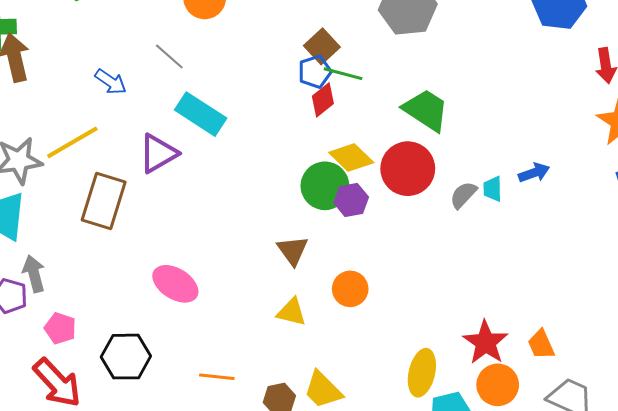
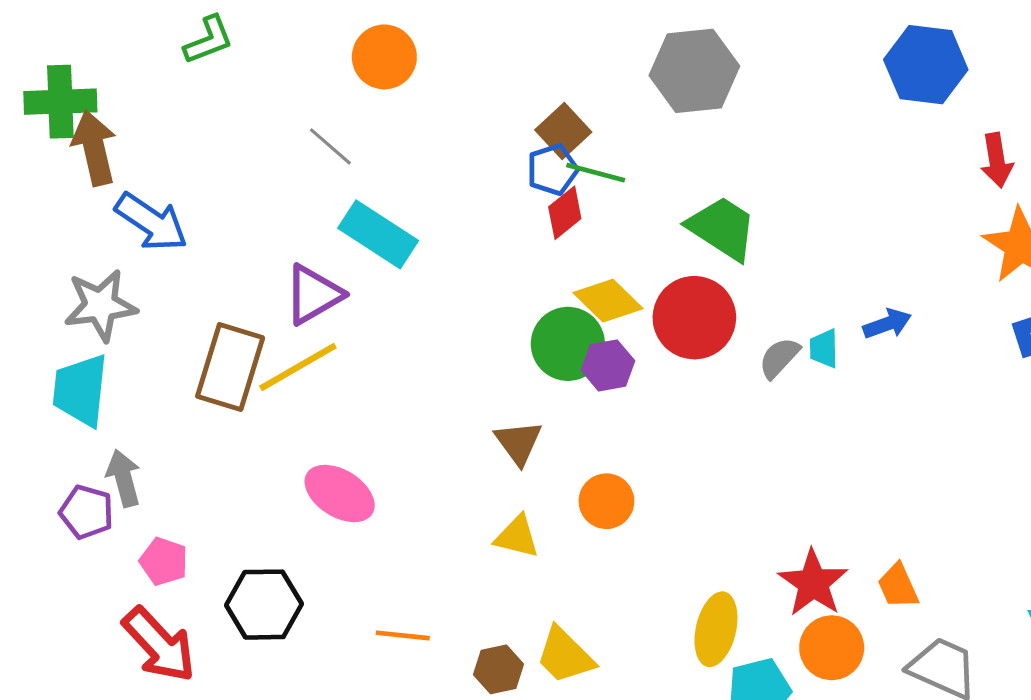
blue arrow: (111, 82) -> (151, 222), moved, size x1.5
yellow line: (72, 142) -> (298, 367), moved

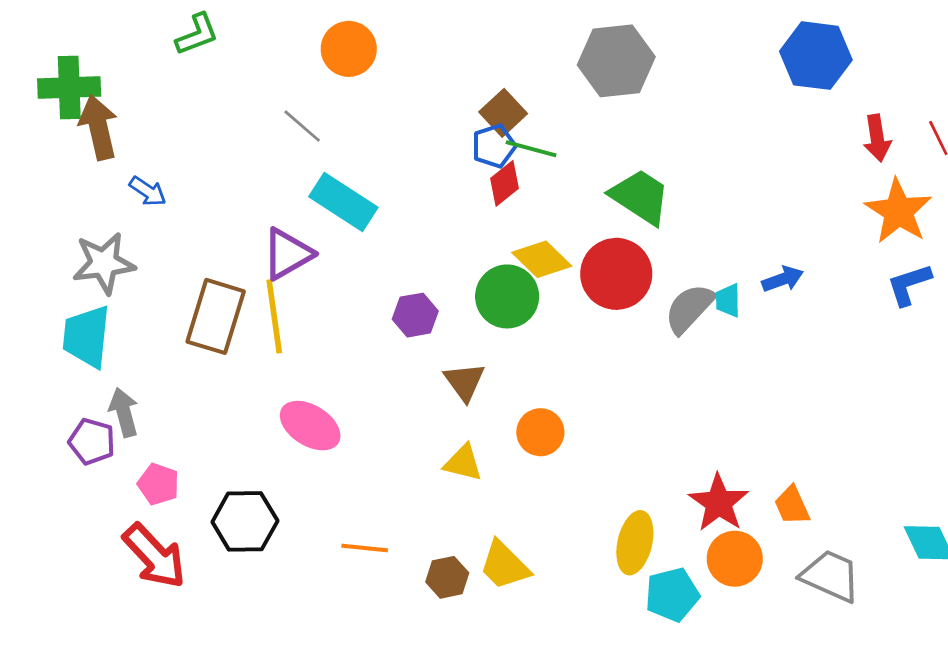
blue arrow: (151, 222) -> (148, 191), size x0.6
gray semicircle: (779, 358) -> (689, 308), size x1.4
purple hexagon: (608, 365) -> (415, 315), moved
yellow line: (298, 367) -> (274, 316), turned -68

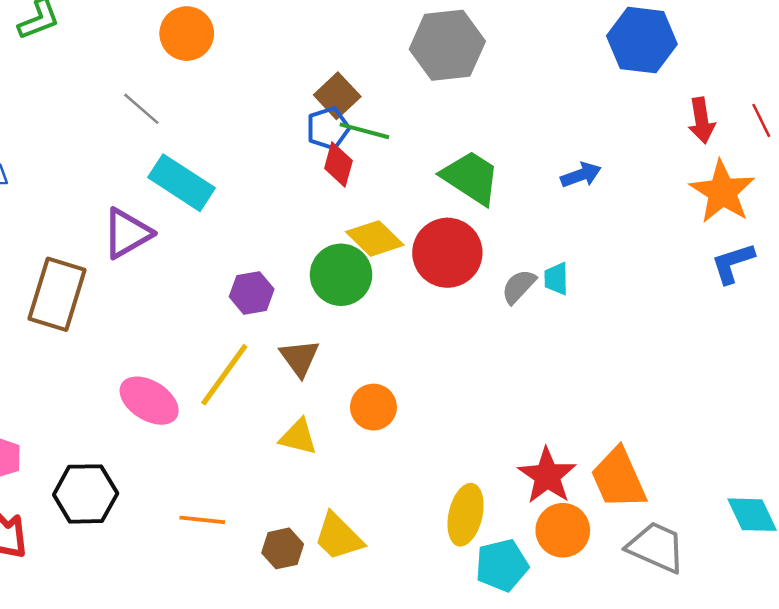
red diamond: (504, 183) -> (338, 165), turned -36
blue arrow: (783, 279) -> (581, 175), moved
gray semicircle: (689, 308) -> (519, 286), size x0.7
yellow line: (274, 316) -> (224, 375), moved, turned 44
orange trapezoid: (792, 505) -> (619, 478), size x1.6

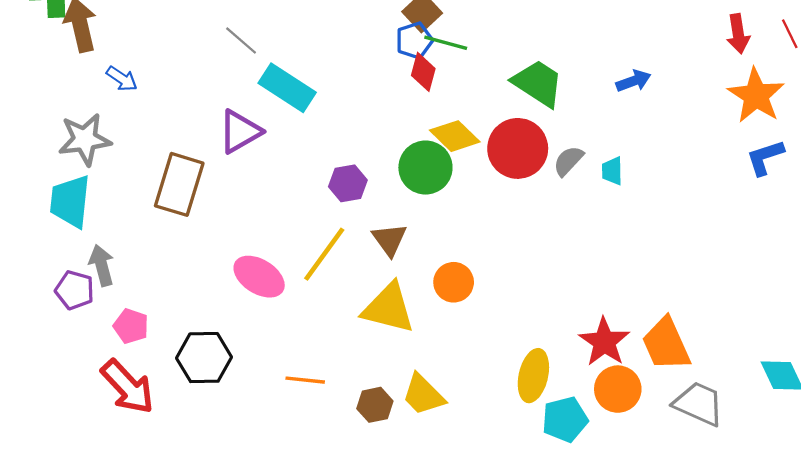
gray line: (141, 109) -> (241, 40), moved
gray semicircle: (519, 286) -> (568, 161), moved
yellow triangle: (298, 437) -> (388, 308), size x1.6

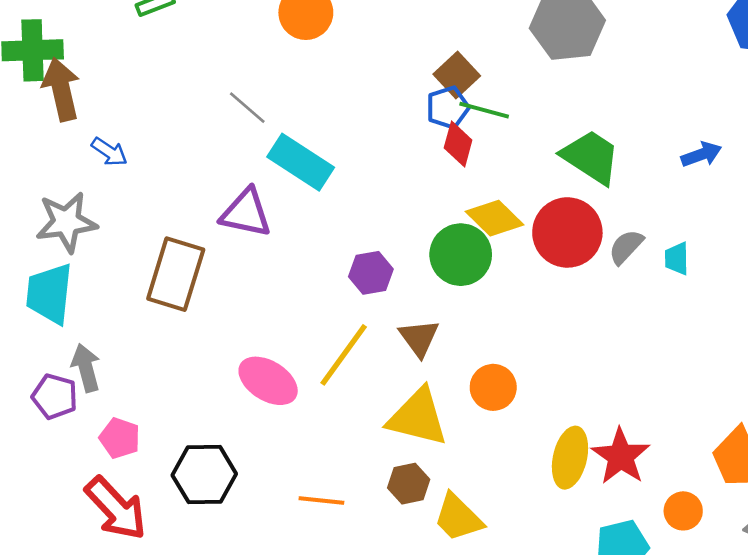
purple triangle: (240, 132) -> (246, 213), turned 42
red star: (604, 342) -> (621, 456), moved
yellow ellipse: (533, 376) -> (570, 458), moved
orange circle: (618, 389) -> (683, 511), size x0.7
brown hexagon: (375, 405) -> (409, 484), moved

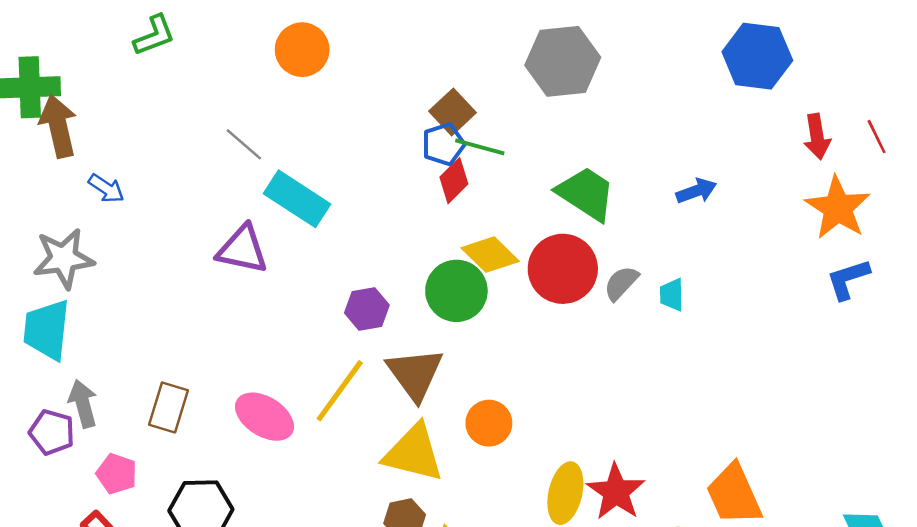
red diamond: (458, 144) -> (454, 181), turned 30
brown rectangle: (176, 274) -> (169, 408), moved, size x0.7
brown triangle: (419, 338) -> (415, 374), size x1.4

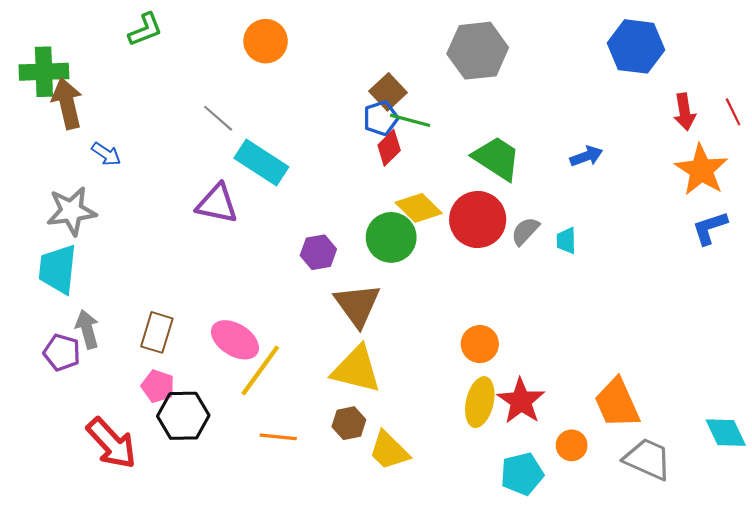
yellow line: (340, 391) -> (260, 370), moved
orange circle: (489, 423) -> (480, 344), moved
pink pentagon: (117, 474) -> (158, 386), moved

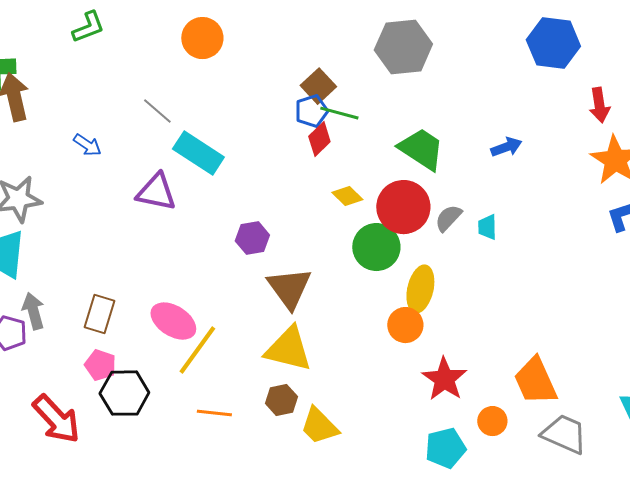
blue arrow: (106, 154) -> (87, 145), moved
yellow diamond: (419, 208) -> (347, 196), size x0.7
green circle: (391, 237) -> (376, 247), moved
yellow ellipse: (480, 402) -> (420, 289), moved

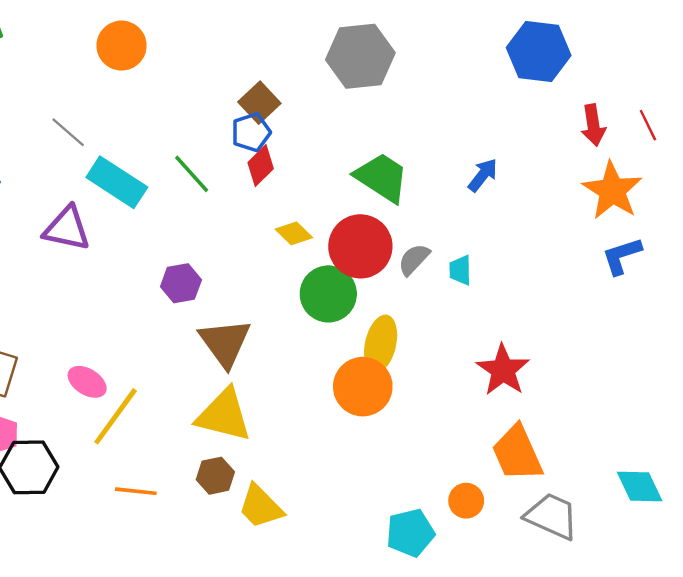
green line: (339, 113) -> (192, 174), moved, turned 33
blue arrow: (506, 147) -> (483, 175), turned -32
pink ellipse: (173, 321) -> (87, 382), size x0.7
orange circle: (405, 325) -> (363, 387), size x1.4
red star: (444, 379) -> (503, 370), moved

